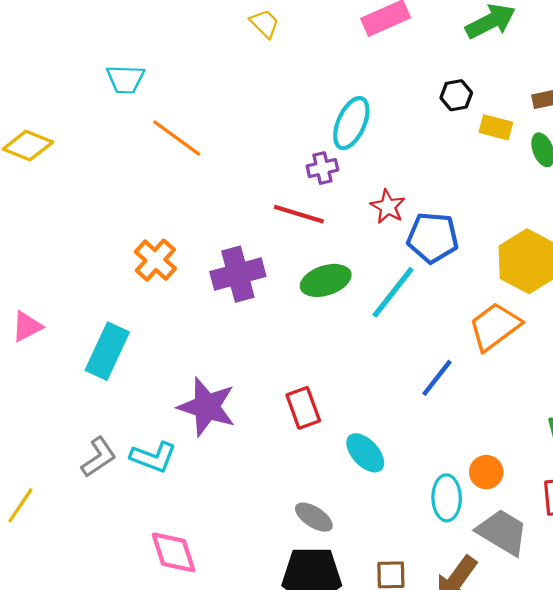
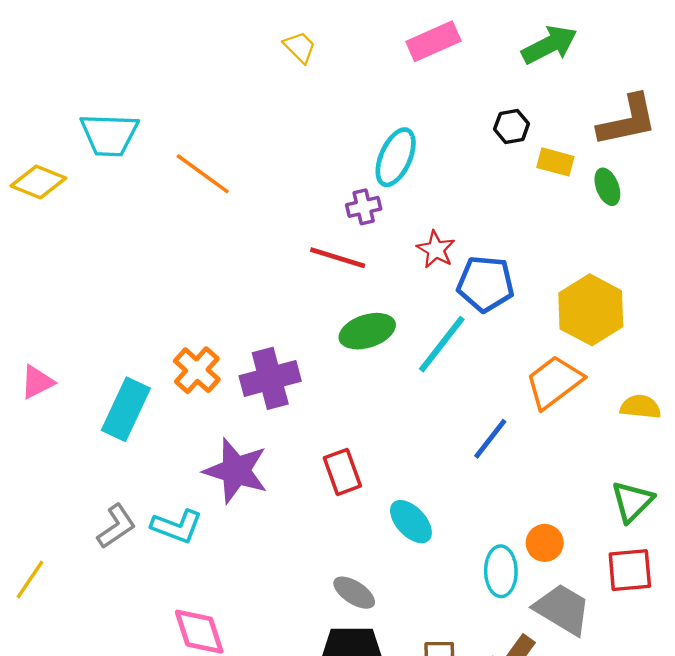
cyan trapezoid: (125, 79) -> (109, 135), moved, size x1.4
orange cross: (155, 260) -> (197, 370), moved
purple cross: (238, 274) -> (270, 378), moved

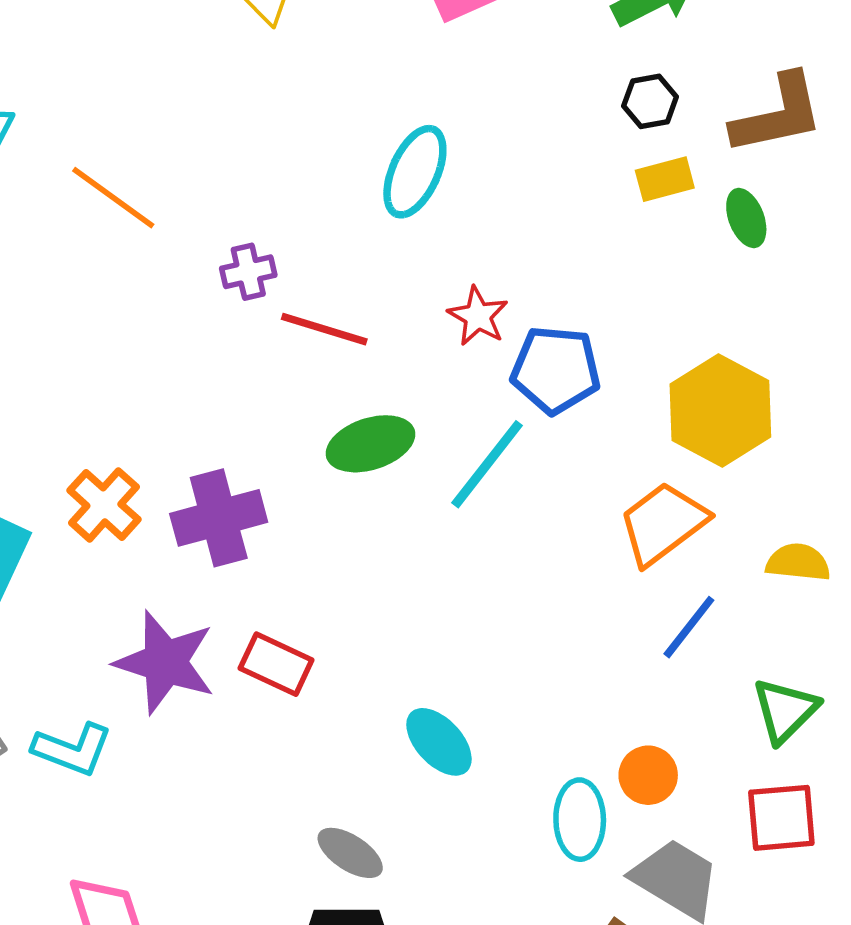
black hexagon: (512, 126) -> (650, 101), moved
yellow rectangle: (555, 162) -> (665, 179), turned -30
purple cross: (364, 207) -> (248, 272), moved
blue line: (490, 439) -> (689, 627), moved
red rectangle: (342, 472) -> (276, 664), moved, turned -45

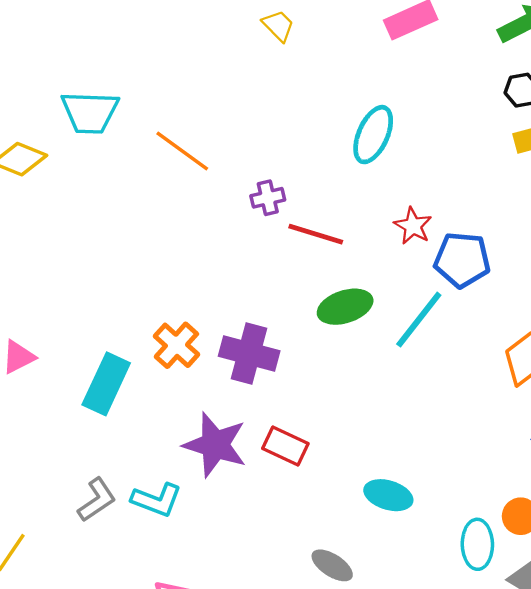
purple cross: (219, 518) -> (249, 353), turned 30
cyan ellipse: (439, 742) -> (388, 495), turned -30

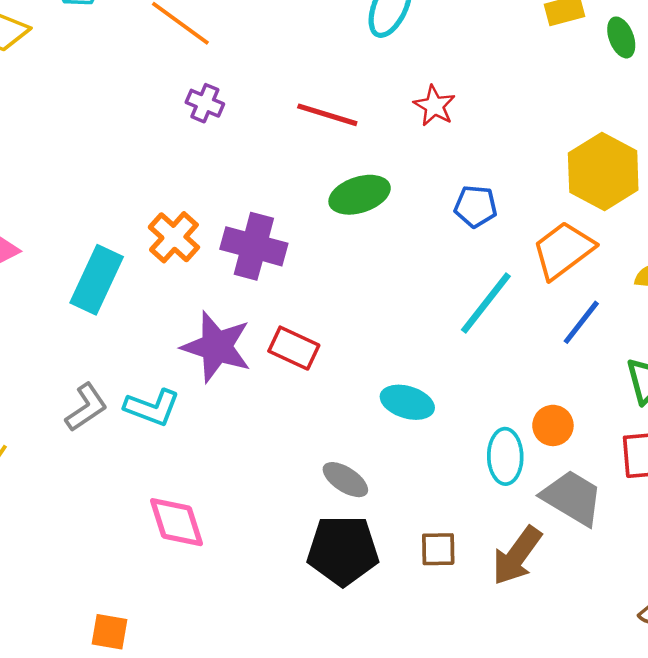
purple cross: (268, 198) -> (205, 103), moved, turned 36
blue pentagon: (462, 260) -> (476, 206), moved, size x0.7
cyan line: (419, 320) -> (486, 303), moved

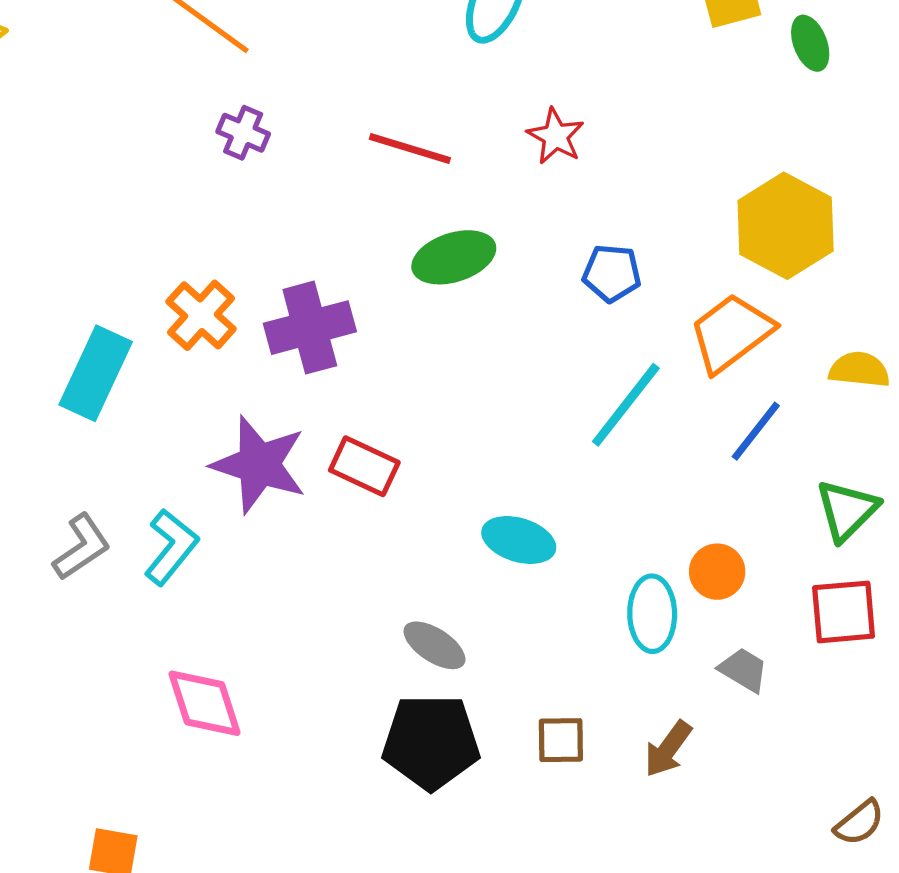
purple cross: (254, 246) -> (310, 328), turned -30
cyan L-shape: (152, 407) -> (171, 547), turned -72
gray trapezoid: (572, 498) -> (743, 670), size x0.6
brown arrow: (517, 556) -> (668, 749), size x0.7

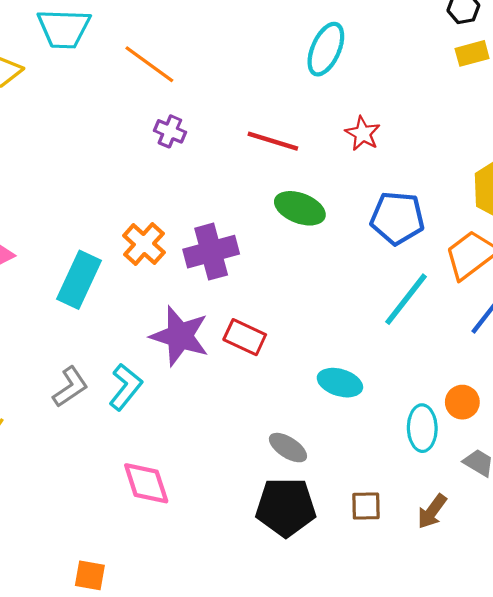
green ellipse: (454, 257) -> (300, 208), turned 39
blue pentagon: (612, 273) -> (397, 218), size x1.5

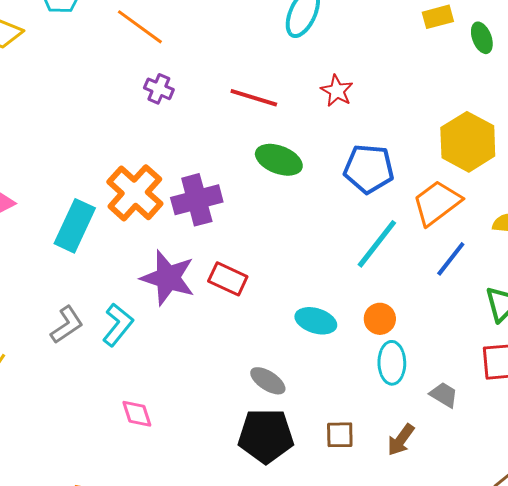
orange cross: (144, 244) -> (135, 193), size x1.4
orange circle: (462, 402) -> (380, 319), moved
pink diamond: (146, 483) -> (137, 414), size x0.7

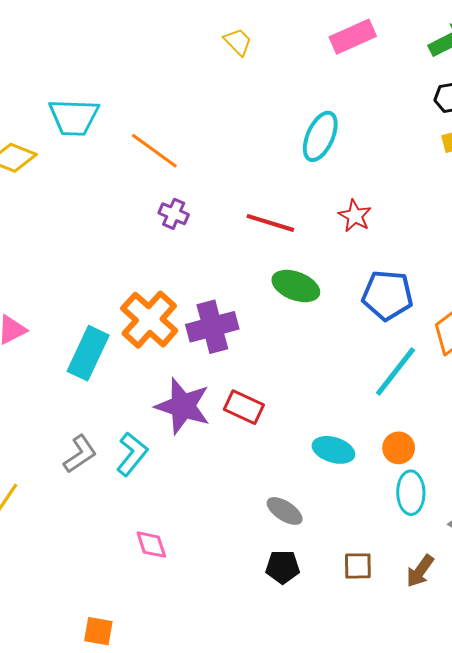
black pentagon: (266, 436) -> (283, 567), size x0.6

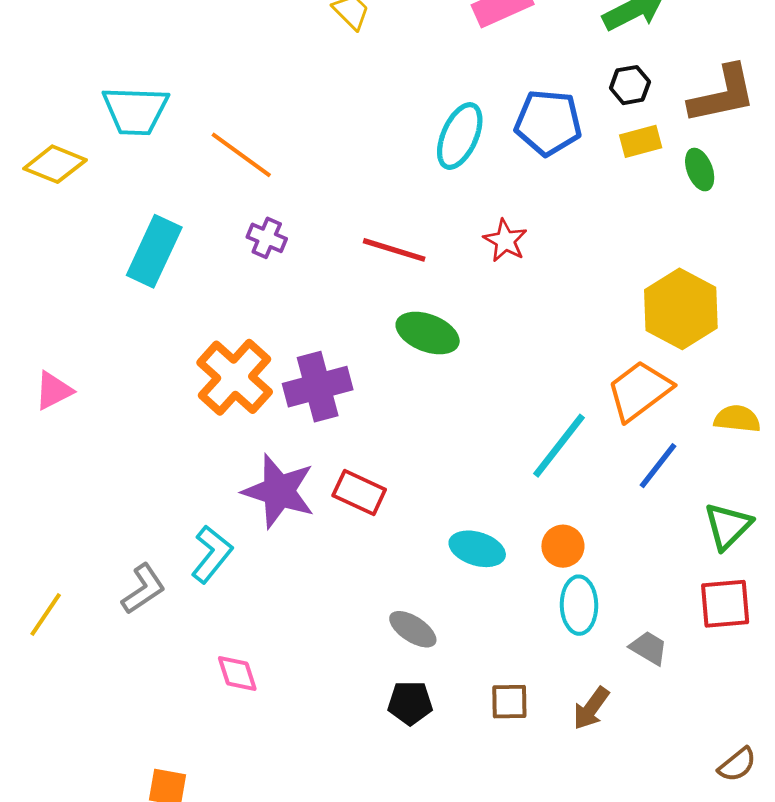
blue pentagon: (387, 295) -> (548, 123), moved
cyan rectangle: (88, 353) -> (154, 251), moved
gray L-shape: (80, 454) -> (143, 589), moved

